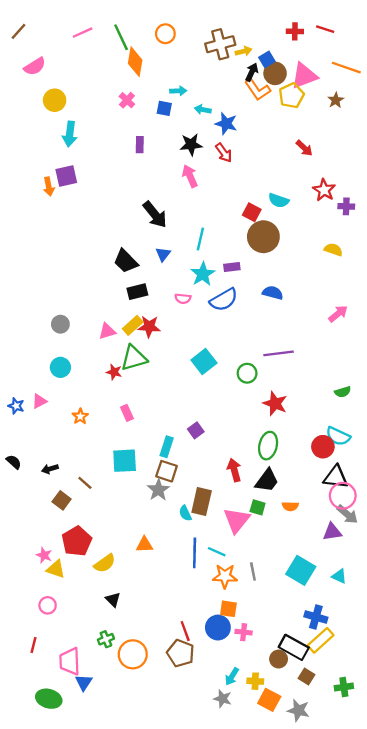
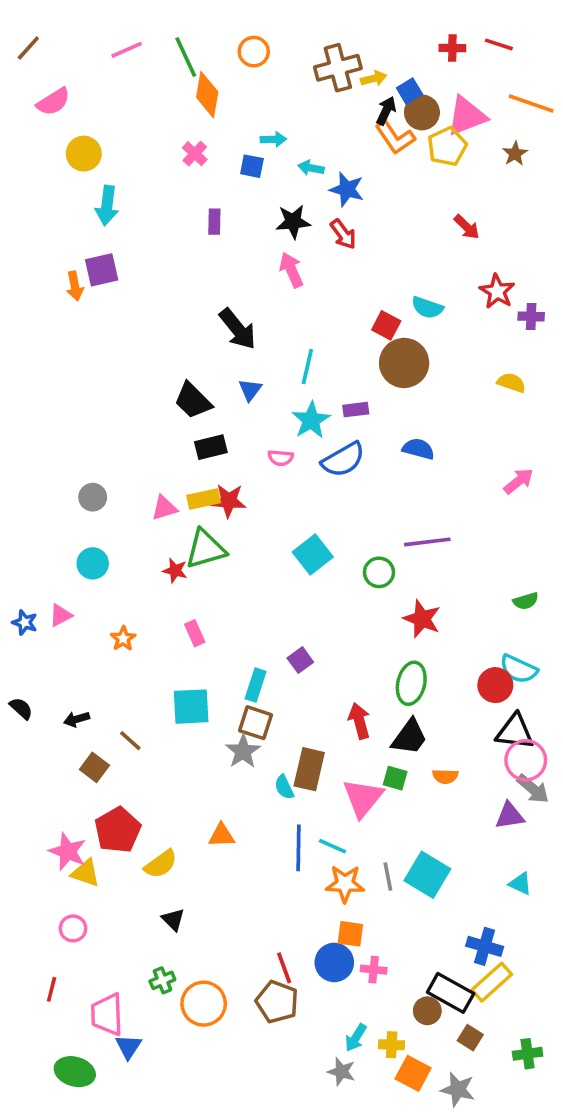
yellow rectangle: (133, 325) -> (204, 499), turned 30
pink star: (44, 555) -> (68, 852), size x1.5
cyan square: (301, 570) -> (427, 875), moved

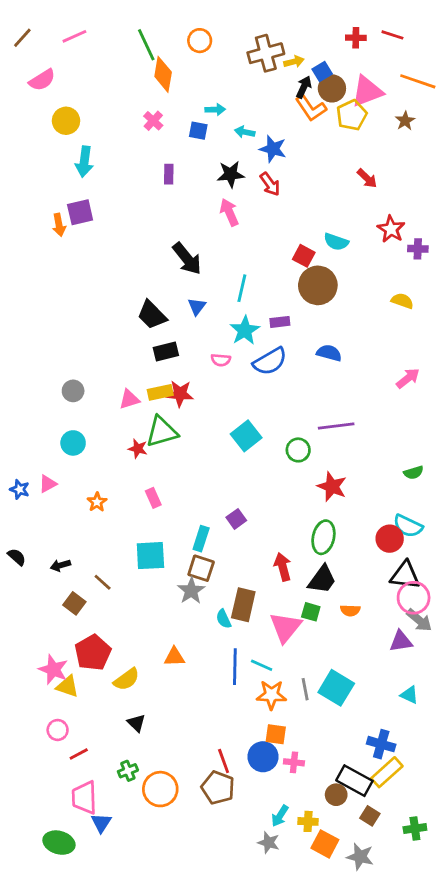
pink line: (127, 50) -> (74, 36), moved
red line: (52, 989) -> (79, 754), moved, turned 48

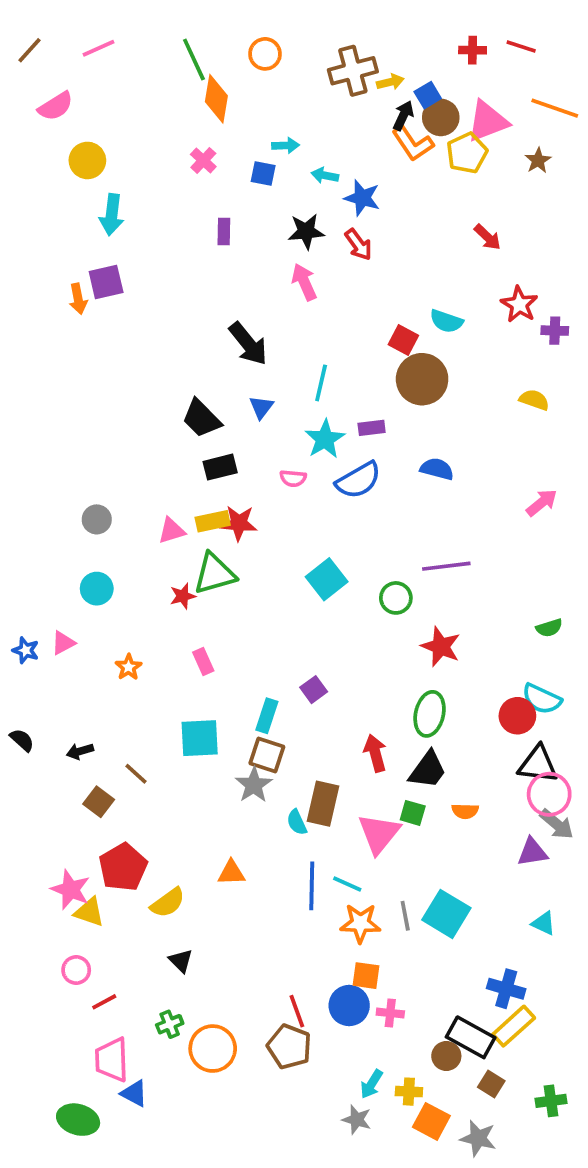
red star: (138, 449) -> (183, 596), turned -30
blue triangle: (101, 823) -> (134, 1093), turned -35

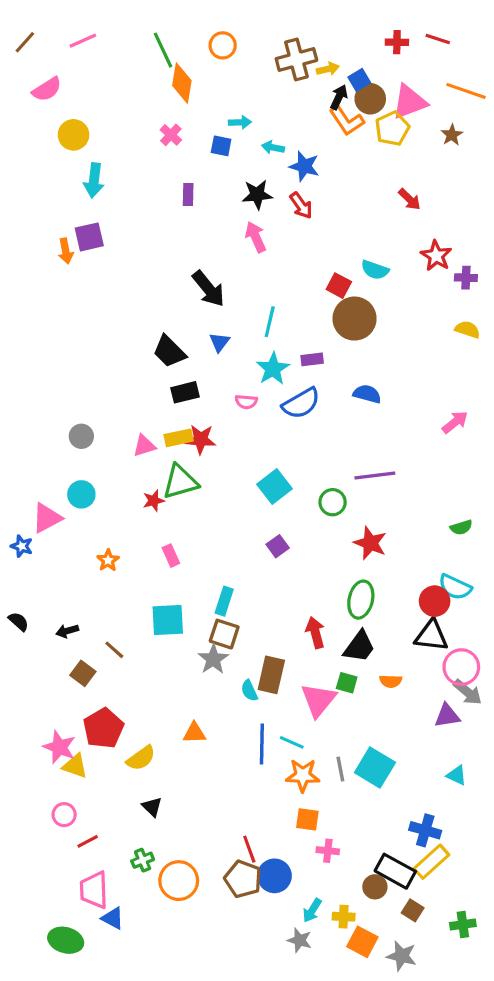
yellow semicircle: (534, 400) -> (468, 330), moved
pink triangle: (63, 643) -> (47, 518), moved, size x1.5
purple square: (314, 690) -> (278, 546), moved
black triangle: (538, 764) -> (431, 636), moved
blue circle: (349, 1006) -> (274, 876), moved

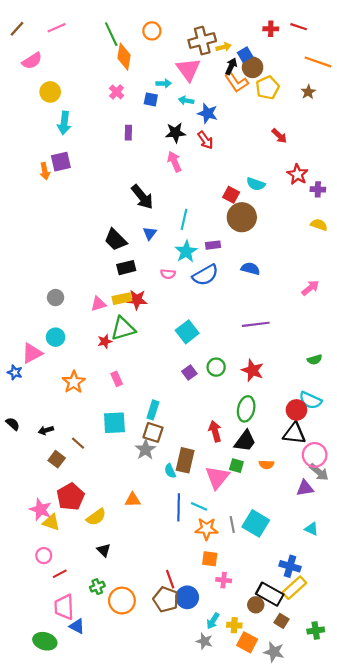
pink triangle: (409, 102) -> (188, 69), moved, turned -45
green circle: (333, 502) -> (216, 367), moved
orange star: (108, 560) -> (74, 382), size x1.5

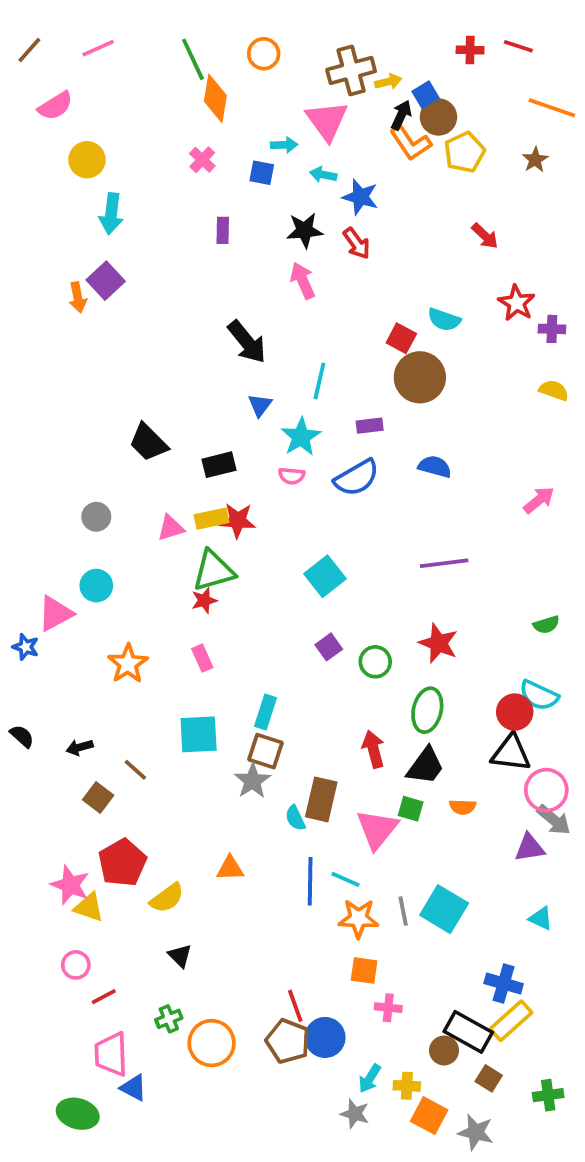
purple square: (61, 162) -> (106, 281), turned -30
black trapezoid: (115, 240) -> (148, 442), moved
cyan star: (186, 251) -> (301, 437), moved
red star: (105, 341) -> (204, 600), moved
green circle: (216, 367) -> (375, 662), moved

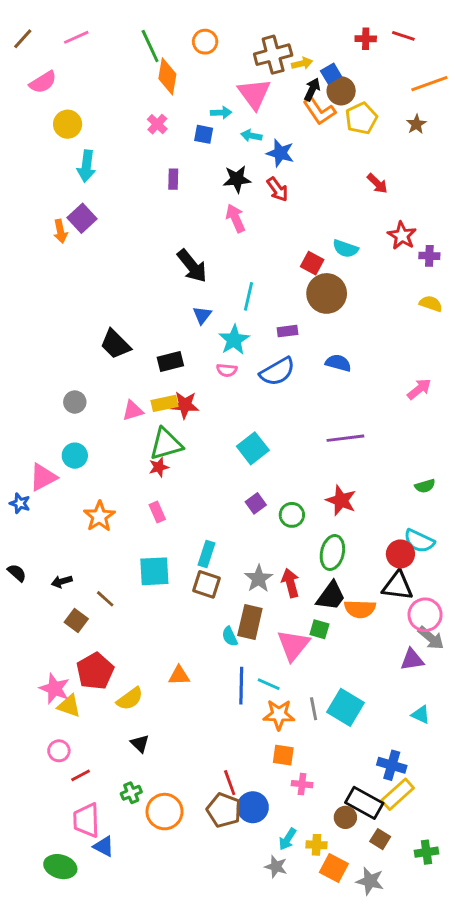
orange line: (552, 108) -> (429, 84), turned -39
gray star: (253, 781) -> (259, 579), moved
orange semicircle: (463, 807) -> (360, 609), moved, size x1.5

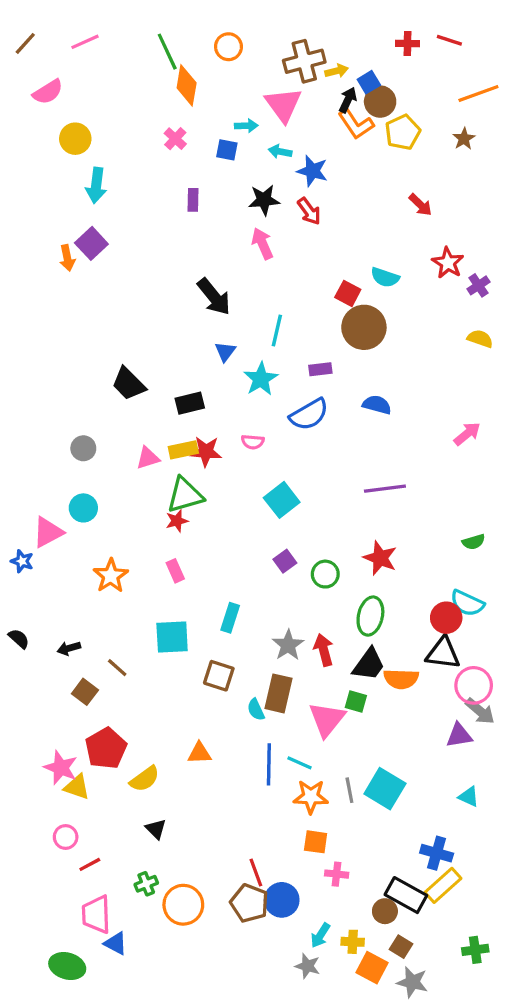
purple cross: (429, 256) -> (478, 285), turned -36
pink semicircle: (227, 370) -> (253, 442), moved
brown square: (207, 584) -> (219, 676), moved
brown square: (380, 839) -> (401, 947), moved

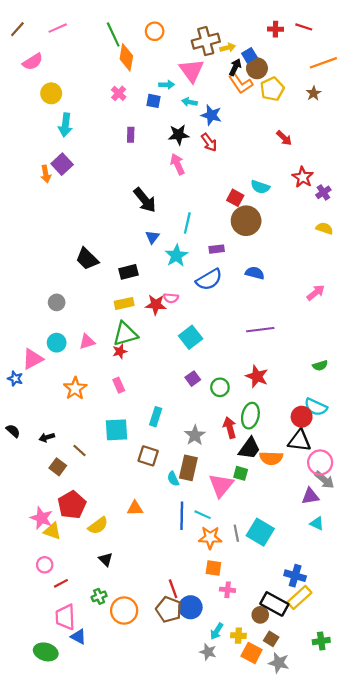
red star: (206, 452) -> (156, 305), moved
pink triangle: (148, 458) -> (87, 342), moved
red arrow: (324, 650) -> (230, 428), moved
cyan triangle: (469, 797) -> (317, 523), moved

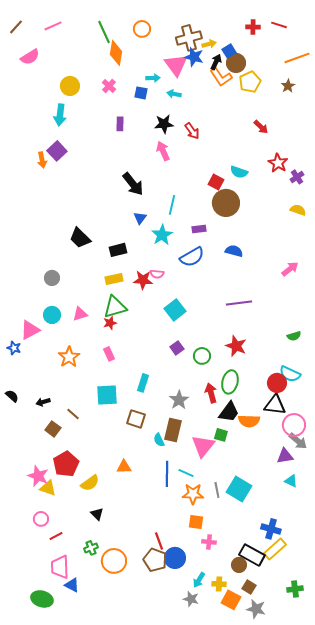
yellow circle: (51, 93) -> (70, 86), moved
blue star: (211, 115) -> (194, 57), moved

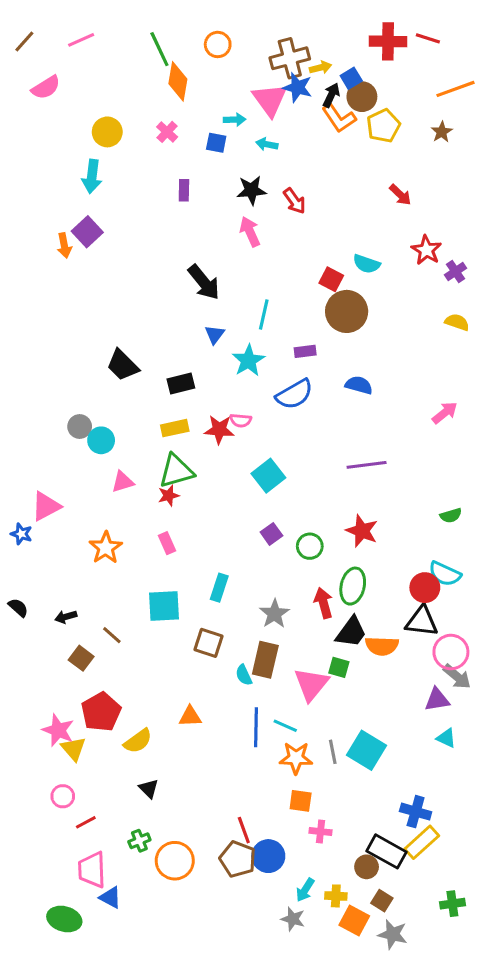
red cross: (253, 27) -> (388, 41), size x1.6
cyan circle: (52, 315) -> (101, 440), moved
yellow triangle: (48, 488) -> (73, 749), turned 30

